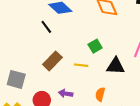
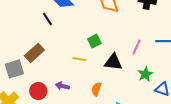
brown rectangle: (52, 61) -> (34, 53), moved
gray square: (16, 79) -> (14, 69), turned -36

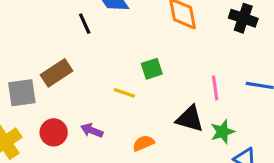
pink line: (136, 47) -> (215, 88), turned -42
black triangle: (113, 62) -> (190, 119), moved
orange semicircle: (96, 89) -> (143, 143), turned 40

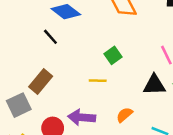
purple arrow: (92, 130) -> (82, 117), size x1.5

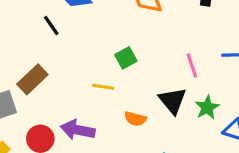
black triangle: (154, 85) -> (172, 101), turned 45
orange semicircle: (124, 115) -> (135, 119), moved, turned -132

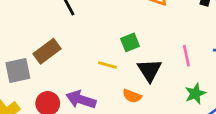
black triangle: (172, 101) -> (149, 70), moved

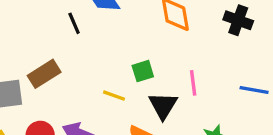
pink line: (186, 56) -> (193, 83), moved

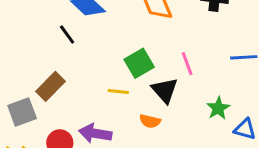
green square: (143, 71) -> (139, 63), size x1.4

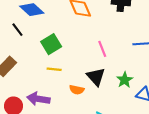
green square: (139, 63) -> (51, 44), moved
black triangle: (165, 90) -> (96, 77), moved

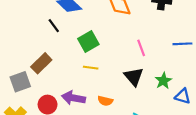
orange semicircle: (77, 90) -> (105, 101), moved

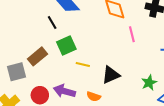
green square: (88, 42) -> (66, 46), moved
pink line: (141, 48) -> (132, 34), moved
black triangle: (134, 77) -> (111, 75), moved, turned 42

